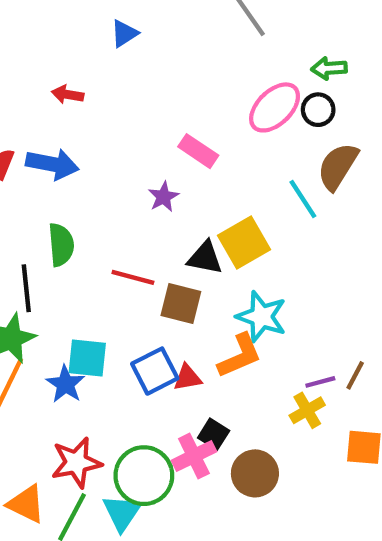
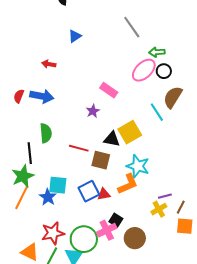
green arrow: (329, 68) -> (157, 52), moved
brown line: (355, 375) -> (181, 207), moved

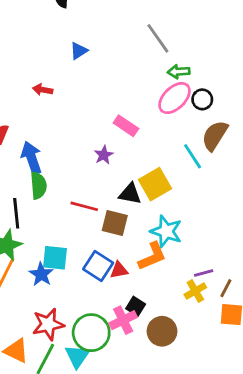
green arrow: (157, 52) -> (179, 72), moved
blue arrow: (42, 96) -> (31, 158), moved, turned -120
blue square: (89, 191) -> (98, 266), turned -30

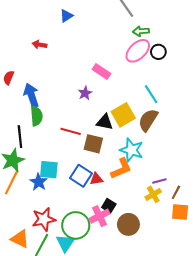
brown semicircle: (215, 136) -> (148, 120), moved

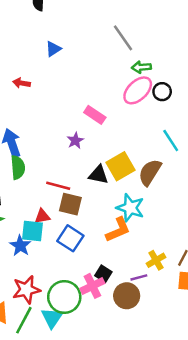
cyan line: (151, 94) -> (171, 141), moved
brown square: (93, 144) -> (70, 204), moved
red triangle: (96, 179) -> (42, 216), moved
purple line: (159, 181) -> (139, 277), moved

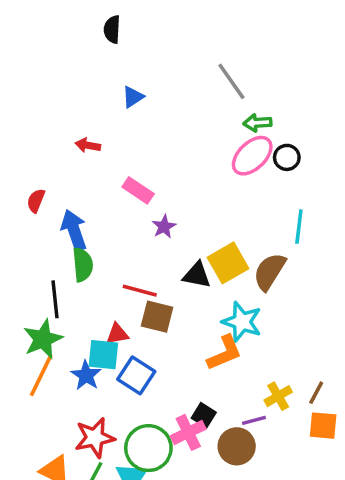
pink rectangle: (95, 115) -> (138, 190), moved
cyan line: (171, 141) -> (299, 227), turned 40
blue square: (70, 238) -> (136, 375), moved

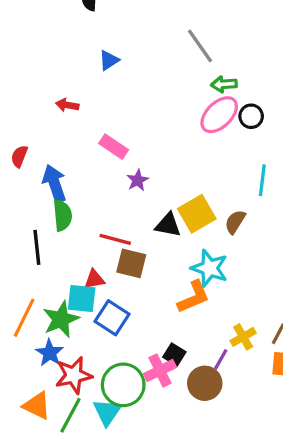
brown semicircle: (269, 272) -> (235, 222), size x0.7
green star: (43, 339) -> (61, 319), moved
blue star: (86, 375) -> (50, 353), moved
purple line: (254, 420) -> (221, 359), turned -45

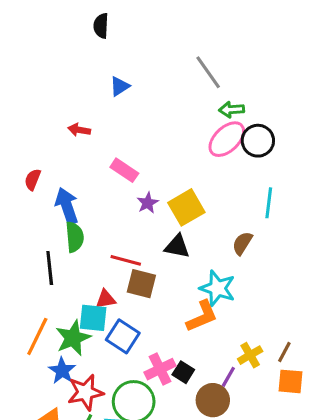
black circle: (251, 116) -> (258, 141), size x1.4
yellow square: (197, 214) -> (186, 207), moved
pink cross: (160, 370) -> (160, 369), moved

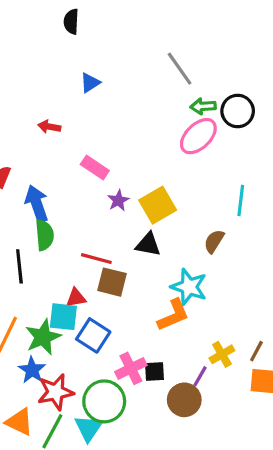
black circle: (258, 141) -> (238, 111), moved
black square: (183, 372) -> (154, 372), turned -35

